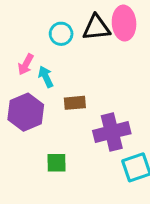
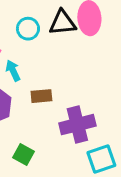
green square: (56, 163) -> (23, 154), turned 30

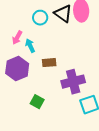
black triangle: (62, 23) -> (63, 14), turned 42

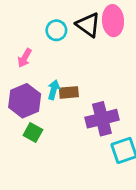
cyan arrow: (30, 46) -> (54, 90), moved, turned 40
green square: (37, 102) -> (33, 132), moved

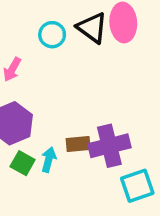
cyan arrow: (54, 90) -> (49, 160), moved
brown rectangle: (69, 92) -> (78, 144), moved

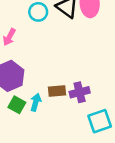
purple cross: (109, 146) -> (80, 92), size x0.7

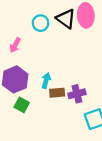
cyan arrow: (36, 102) -> (46, 81), moved

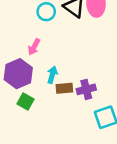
pink arrow: (15, 45) -> (34, 47), moved

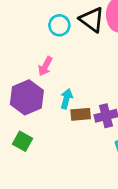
green square: (26, 102) -> (23, 141), moved

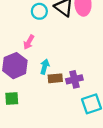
green square: (23, 141) -> (12, 99), turned -32

